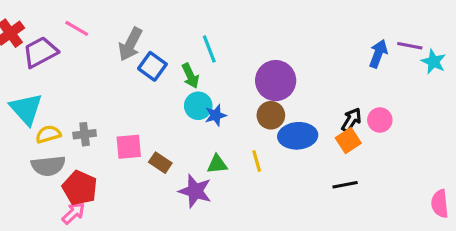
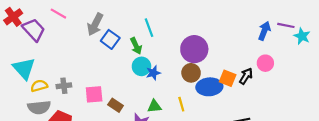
purple trapezoid: (40, 52) -> (34, 30), turned 75
pink circle: (380, 120) -> (265, 63), moved
orange square: (348, 141) -> (228, 78), moved, turned -35

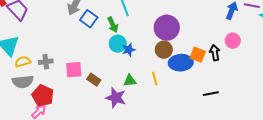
black arrow: (246, 76) -> (215, 53), turned -42

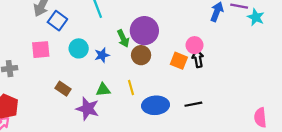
green arrow: (113, 25) -> (123, 38), moved
pink circle: (233, 41) -> (195, 45), moved
cyan circle: (118, 44) -> (79, 48), moved
blue ellipse: (181, 63) -> (156, 105), moved
pink square: (74, 70) -> (41, 50), moved

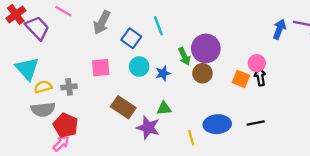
blue square: (57, 21) -> (131, 38), moved
yellow line: (131, 87) -> (191, 138), moved
brown rectangle: (63, 89) -> (123, 107), size x1.5

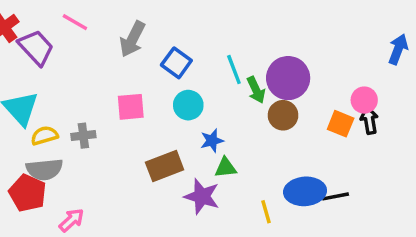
cyan line: (158, 26) -> (234, 70), moved
blue star: (163, 73) -> (212, 141), moved
brown rectangle: (123, 107) -> (165, 166), turned -55
black line: (256, 123) -> (335, 196), moved
red pentagon: (66, 125) -> (28, 193), moved

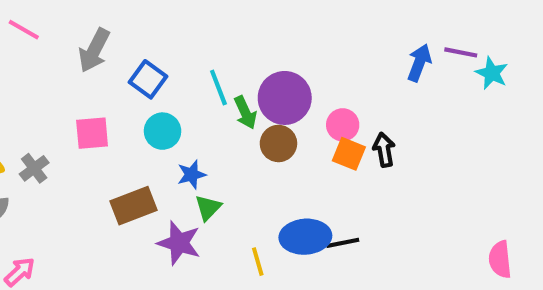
pink circle: (364, 100) -> (343, 125), moved
gray cross: (83, 136) -> (34, 168), turned -30
green triangle: (225, 168) -> (208, 208), turned -40

